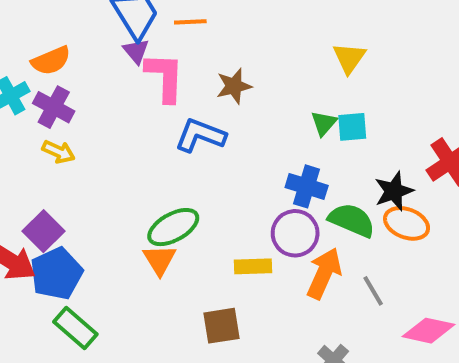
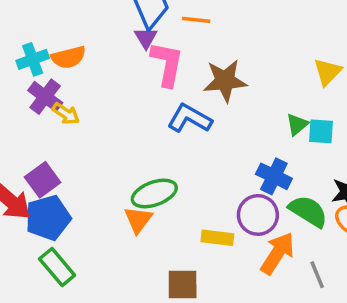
orange semicircle: (51, 61) -> (68, 57), moved
brown star: (234, 86) -> (225, 81), size x1.4
purple cross: (54, 107) -> (45, 97), moved

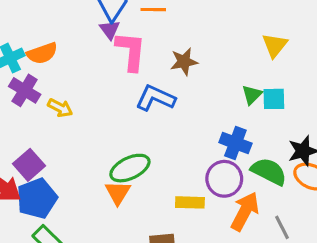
brown star: (225, 81) -> (184, 62), size x0.7
yellow arrow: (66, 114) -> (60, 108), moved

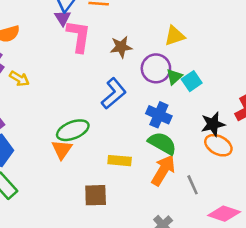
yellow triangle: (275, 45) -> (175, 36), moved, turned 30
blue L-shape: (155, 98) -> (114, 93), moved, turned 112
cyan square: (274, 99) -> (192, 81), turned -36
green semicircle: (269, 171) -> (162, 143), moved
purple circle: (224, 179) -> (156, 68), moved

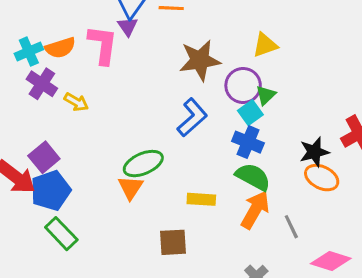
pink L-shape: (79, 36) -> (103, 45), moved
brown star: (121, 47) -> (200, 60), size x1.5
cyan square: (192, 81) -> (250, 113), moved

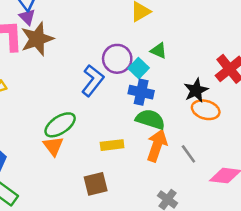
brown star: (200, 60) -> (37, 39), moved
purple circle: (243, 86) -> (117, 59), moved
green triangle: (266, 95) -> (159, 51), moved, turned -42

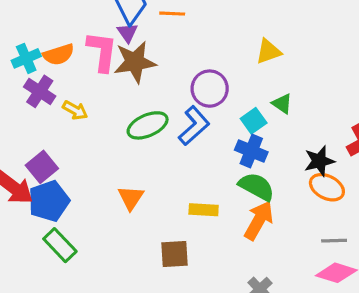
purple circle: (117, 59) -> (210, 89), moved
green ellipse: (60, 125) -> (148, 125), moved
gray line: (188, 154) -> (334, 241), moved, turned -66

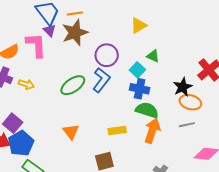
brown star: (135, 62) -> (75, 33), moved
gray line: (334, 241) -> (187, 125), moved

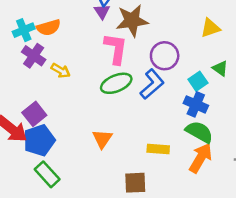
pink L-shape: (36, 45) -> (116, 49), moved

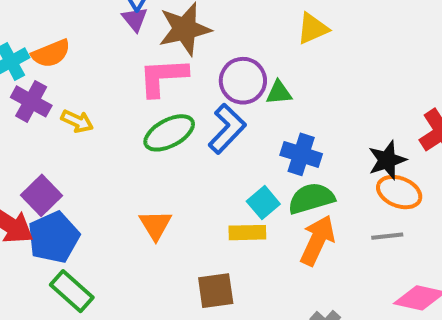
pink L-shape: (116, 49) -> (163, 77), turned -96
green triangle: (220, 68) -> (279, 93), moved, turned -35
cyan square: (198, 81) -> (263, 203), moved
green semicircle: (199, 132) -> (311, 198), turned -40

